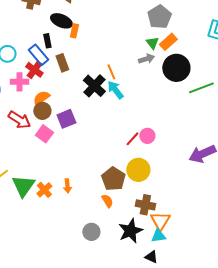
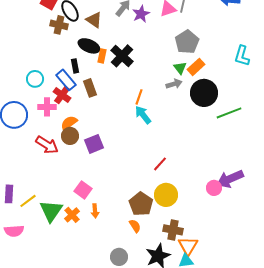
orange line: (111, 72) -> (139, 97), turned 42
black cross: (94, 86) -> (122, 56), moved
pink square: (44, 134) -> (83, 190), moved
pink circle: (147, 136) -> (214, 188), moved

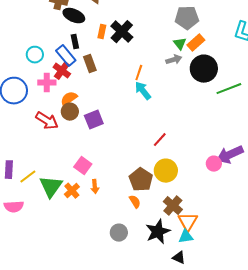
gray pentagon: (187, 42) -> (187, 18), turned 30
black ellipse: (89, 46) -> (74, 16), moved
brown cross: (173, 230) -> (173, 206), turned 30

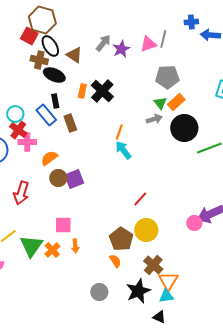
red cross: (62, 71) -> (18, 130), moved
brown circle: (70, 112) -> (58, 178), moved
red arrow: (47, 121) -> (21, 193), moved, turned 75
pink square: (83, 166) -> (63, 225), turned -36

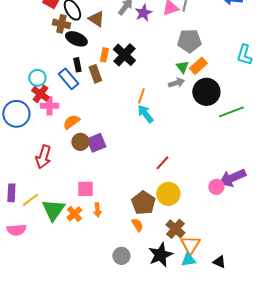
brown rectangle: (70, 123) -> (95, 74), moved
black triangle: (159, 317) -> (219, 262), moved

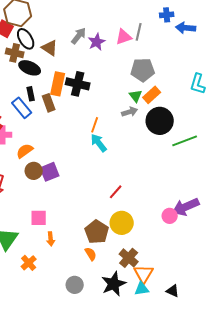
orange rectangle: (104, 55) -> (58, 84), size x1.6
black cross: (124, 55) -> (78, 84), turned -30
orange cross: (74, 214) -> (29, 263), moved

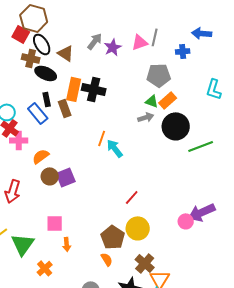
blue cross: (167, 15) -> (183, 51), moved
green triangle: (136, 96) -> (152, 101), turned -32
orange line: (95, 125) -> (102, 138), moved

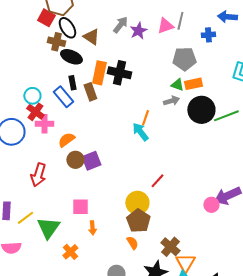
orange rectangle: (168, 100) -> (193, 84), turned 30
orange line: (102, 138) -> (145, 118), moved
green line: (201, 146) -> (226, 116), moved
yellow circle: (138, 228) -> (137, 203), moved

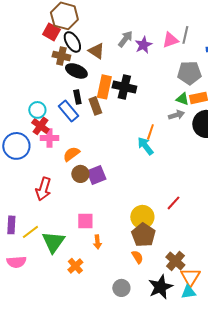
red line: (157, 181) -> (173, 203), moved

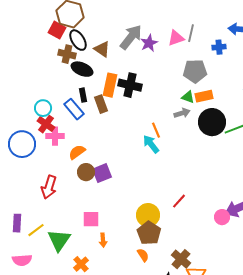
gray arrow: (125, 39) -> (131, 37), size x1.5
orange line: (150, 132) -> (156, 130), turned -42

